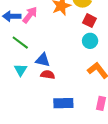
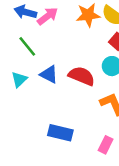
red semicircle: (48, 75) -> (82, 76), moved, size x1.5

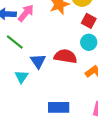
blue triangle: (49, 74) -> (38, 61), turned 42
cyan triangle: (19, 79) -> (21, 77), moved

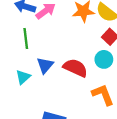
green line: (15, 42) -> (26, 38), turned 30

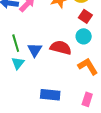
green line: (26, 38) -> (16, 43), moved

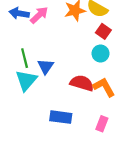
red semicircle: (61, 48) -> (82, 83), moved
cyan triangle: (18, 63) -> (26, 80), size x1.5

